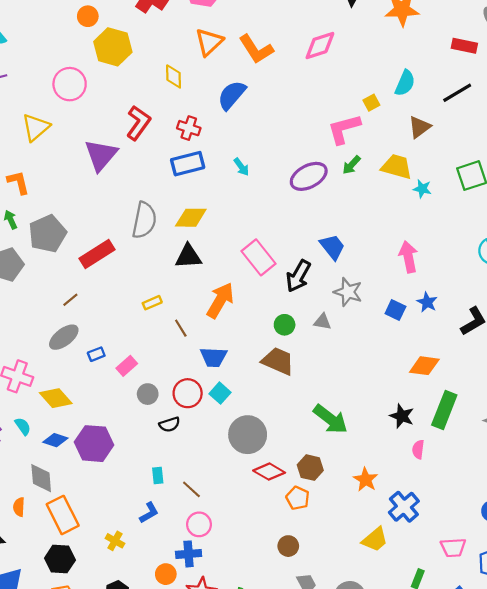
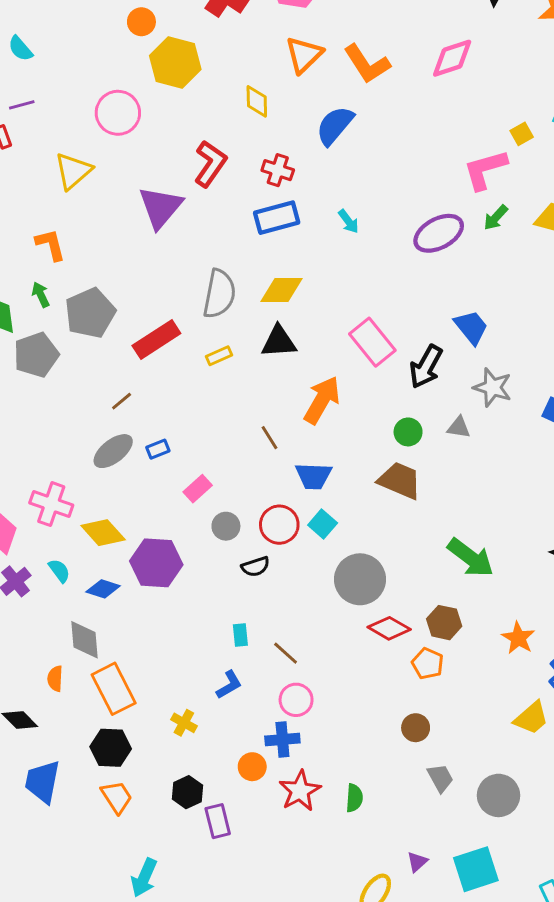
yellow rectangle: (152, 303) -> (219, 356), moved
blue rectangle: (96, 354) -> (158, 449), moved
purple hexagon: (94, 444) -> (156, 563), moved

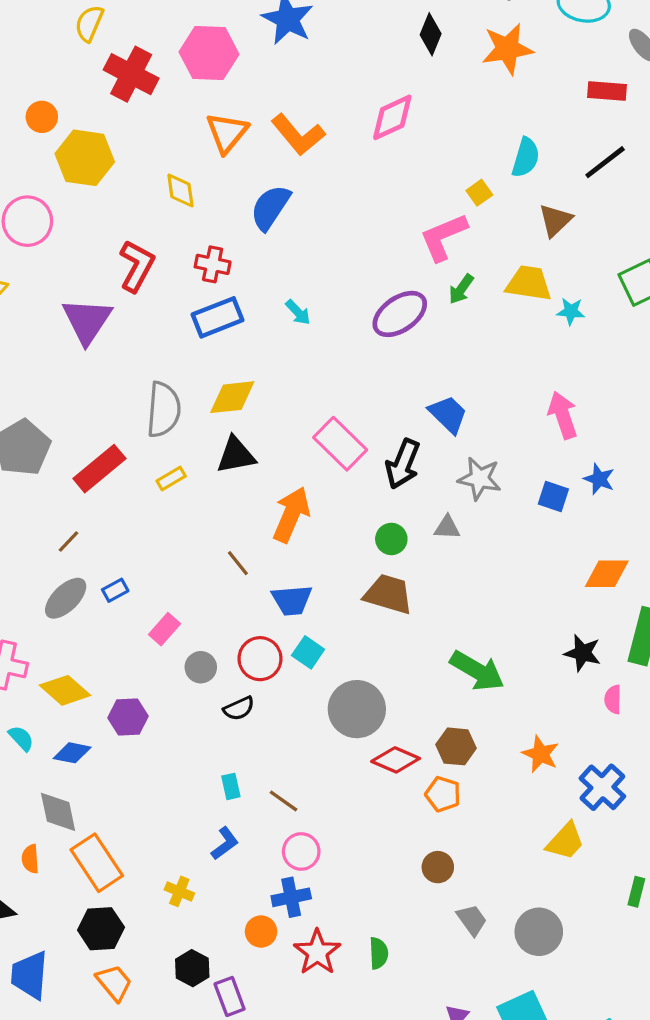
purple hexagon: (156, 563) -> (128, 717), size x0.7

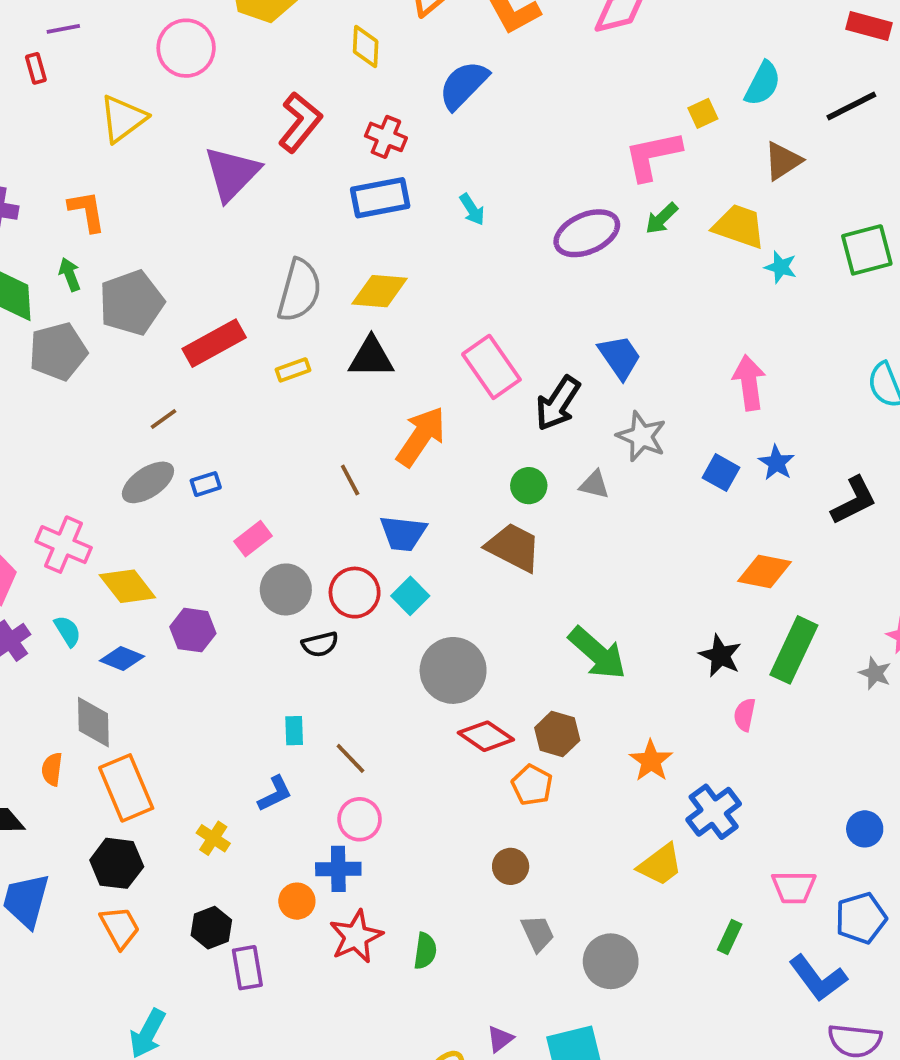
gray circle: (201, 667) -> (286, 589), size x1.4

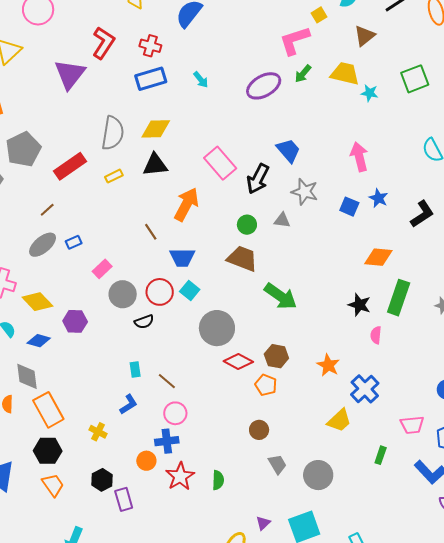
green arrow: (597, 653) -> (281, 296), moved

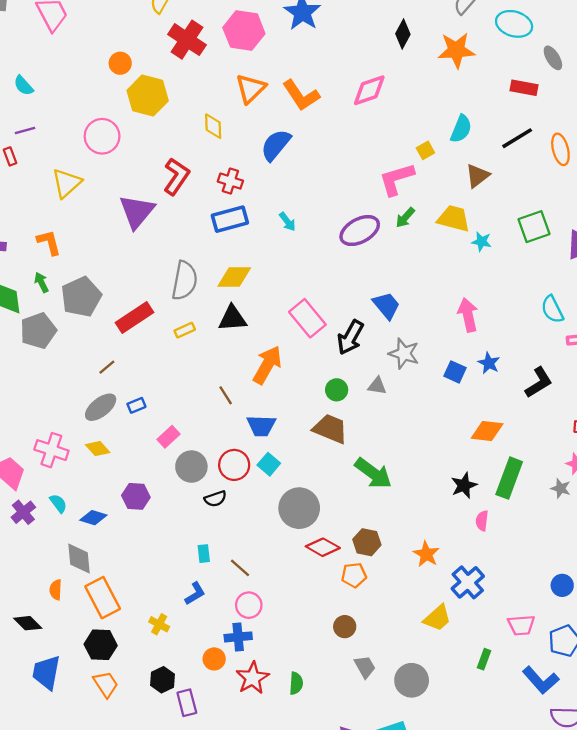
yellow diamond: (37, 302) -> (98, 449), moved, size x0.7
black star: (359, 305) -> (464, 485), turned 30
orange pentagon: (266, 385) -> (354, 575), turned -30

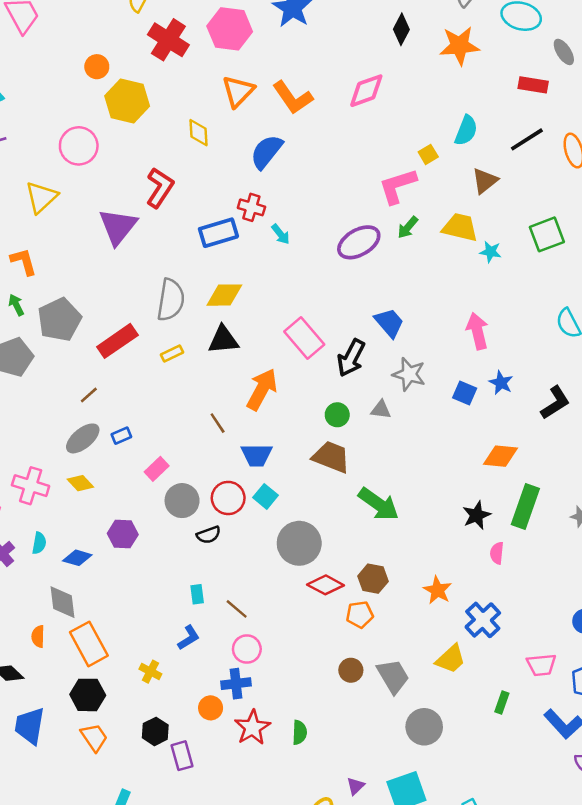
red cross: (230, 181) -> (251, 207), moved
cyan semicircle: (58, 503) -> (39, 543), turned 48
gray trapezoid: (365, 667) -> (393, 676), moved, size x1.4

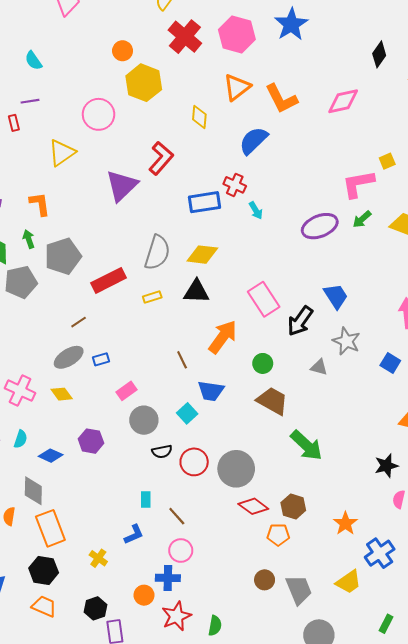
green circle: (337, 415) -> (263, 363), moved
cyan square: (266, 496) -> (187, 413), moved
red circle: (228, 498) -> (194, 462), moved
orange trapezoid: (94, 737) -> (44, 606), turned -40

